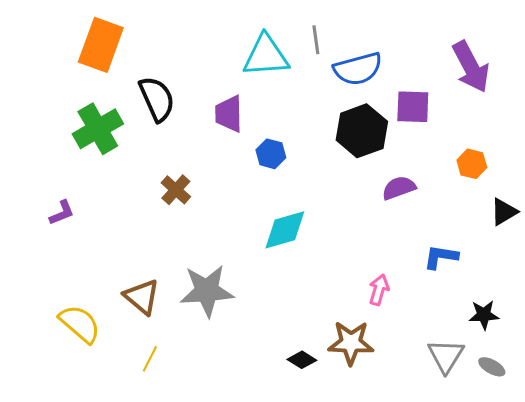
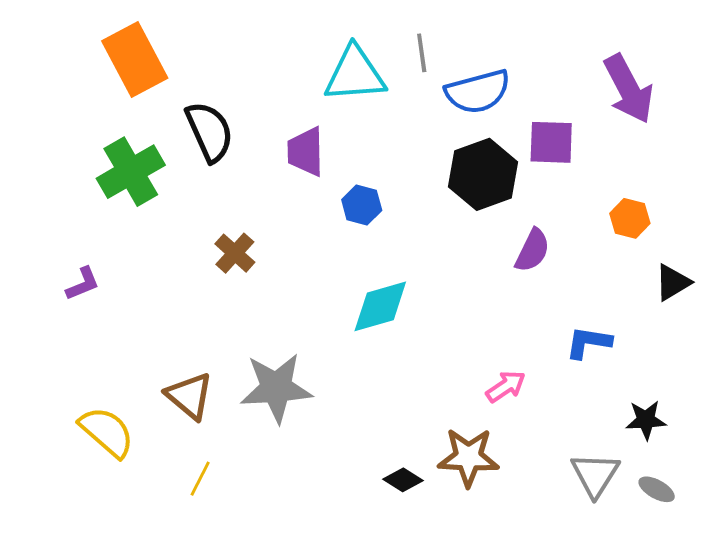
orange rectangle: (101, 45) -> (135, 60), turned -48
purple semicircle: (399, 188) -> (532, 250), turned 136
pink arrow: (379, 290) -> (506, 387), turned 40

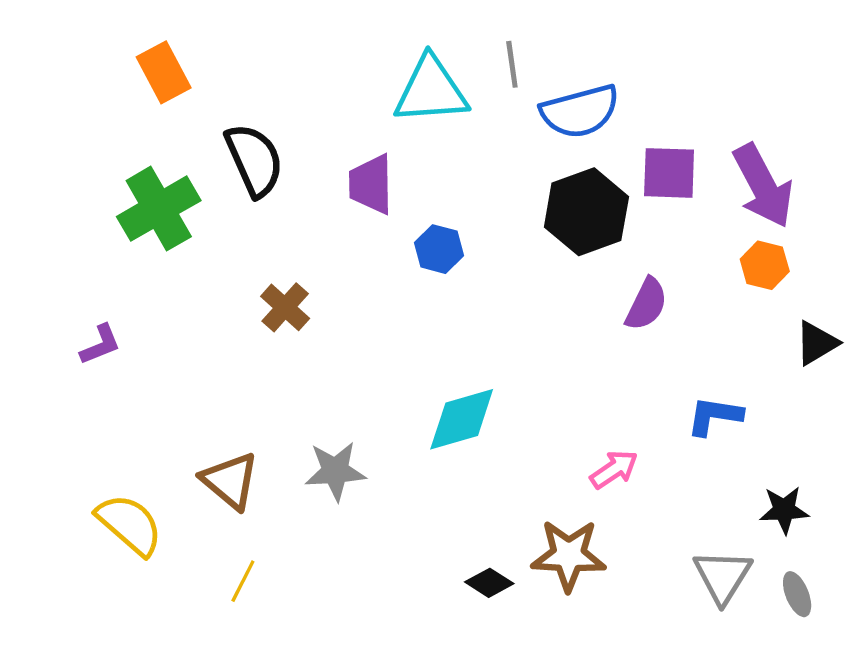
orange rectangle: (135, 60) -> (164, 72), size x0.7
purple arrow: (629, 89) -> (763, 186), moved
cyan diamond: (380, 306) -> (462, 419), moved
gray star: (276, 388) -> (335, 471), size x0.7
gray ellipse: (657, 489) -> (797, 594), turned 39

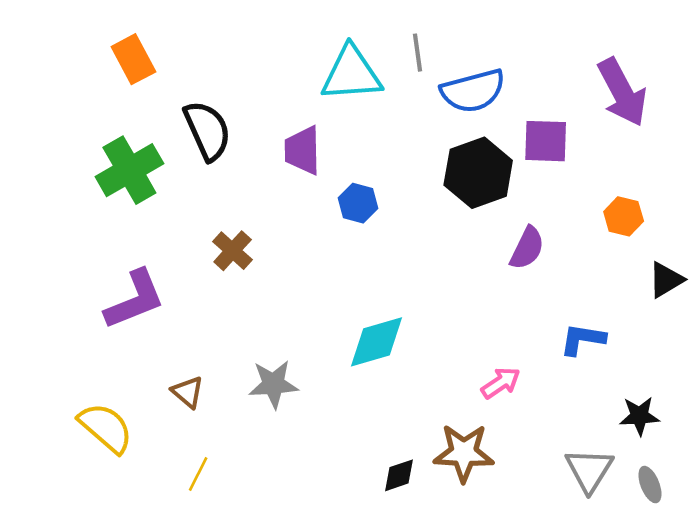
purple arrow: (763, 186) -> (622, 92), moved
purple L-shape: (100, 345) -> (135, 300), moved, size x1.8
brown triangle: (230, 481) -> (188, 392), size x0.7
black diamond: (489, 583) -> (399, 475), turned -51

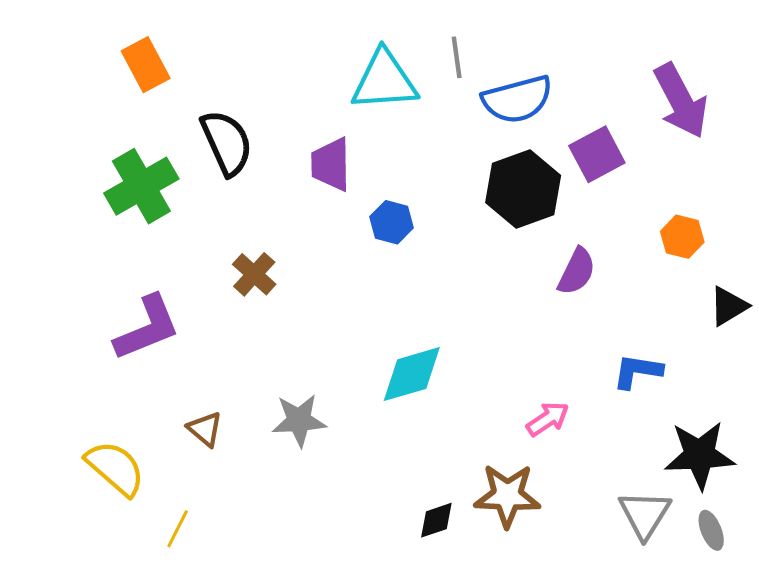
purple square: (546, 141) -> (597, 154), turned -30
black star: (639, 416) -> (700, 455), size x1.6
yellow line: (198, 474) -> (178, 529), moved

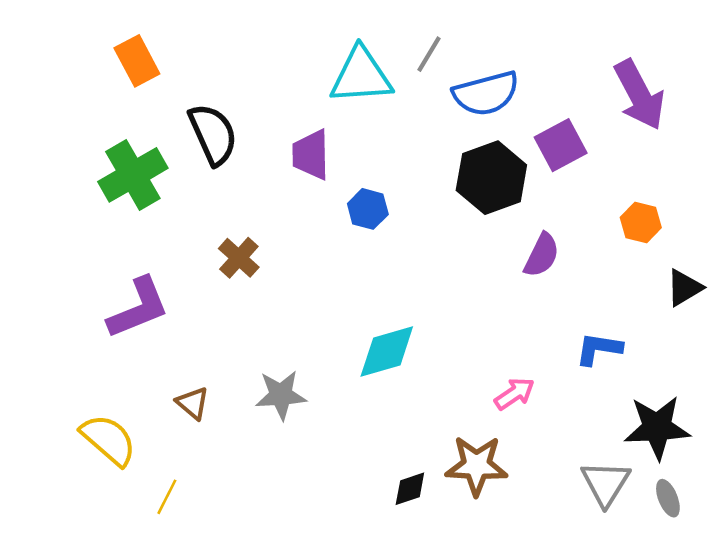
gray line: (457, 57) -> (429, 54), turned 39

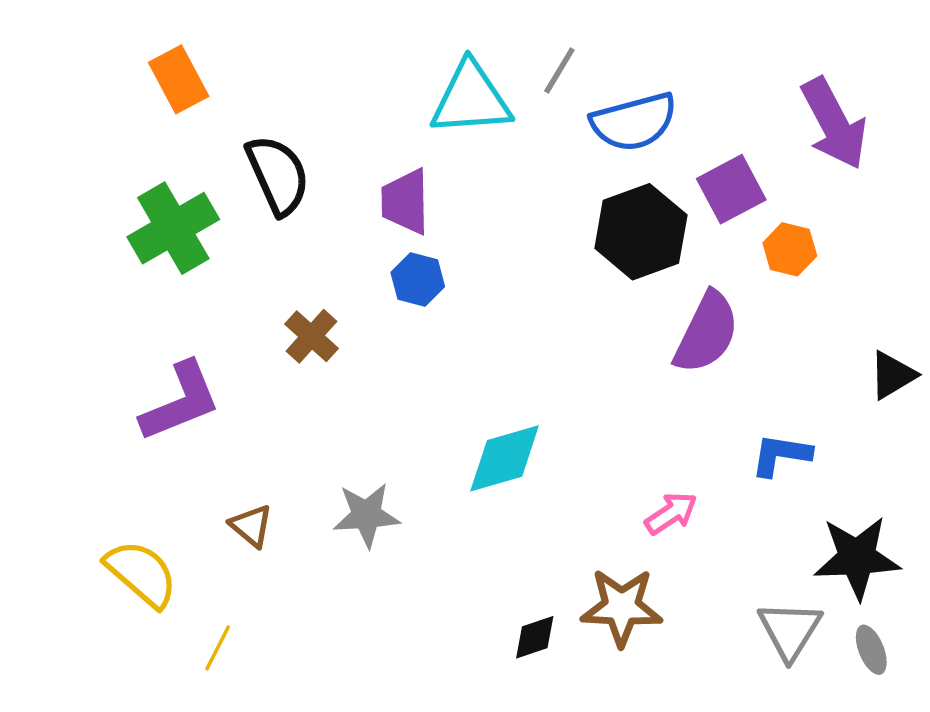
blue hexagon: (368, 209) -> (418, 279), moved
orange hexagon: (641, 222) -> (790, 249), moved
purple semicircle: (542, 255) -> (707, 333), size x1.4

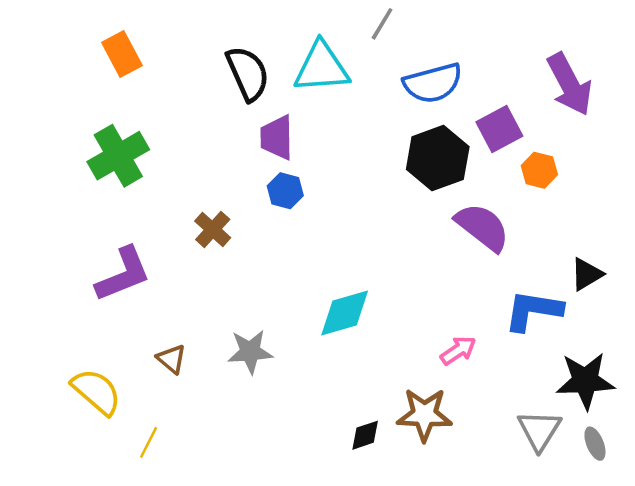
gray line: (559, 70) -> (382, 24), moved
black semicircle: (278, 175) -> (248, 73), moved
purple semicircle: (707, 333) -> (482, 227), turned -78
black triangle: (893, 375) -> (587, 274), moved
blue L-shape: (781, 455) -> (533, 311), size x1.4

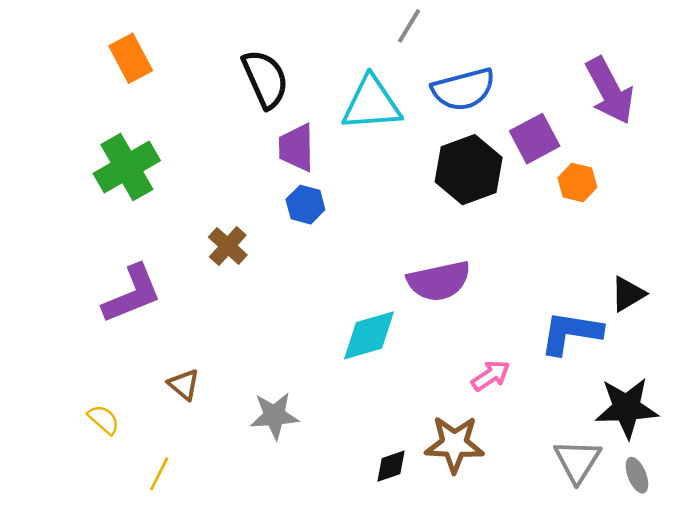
cyan triangle: (322, 67) -> (372, 104), moved
purple semicircle: (482, 227) -> (439, 281), moved, turned 130
gray star: (250, 352) -> (274, 416), moved
yellow semicircle: (96, 392) -> (103, 420), size x0.6

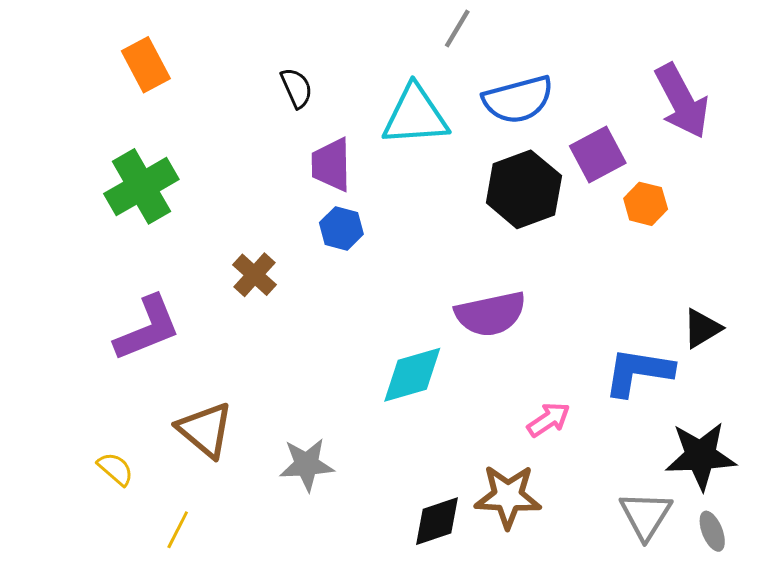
black semicircle: (265, 79) -> (296, 88), size x0.6
brown triangle: (184, 385) -> (205, 430), size x1.6
black diamond: (391, 466) -> (437, 521), size x1.4

